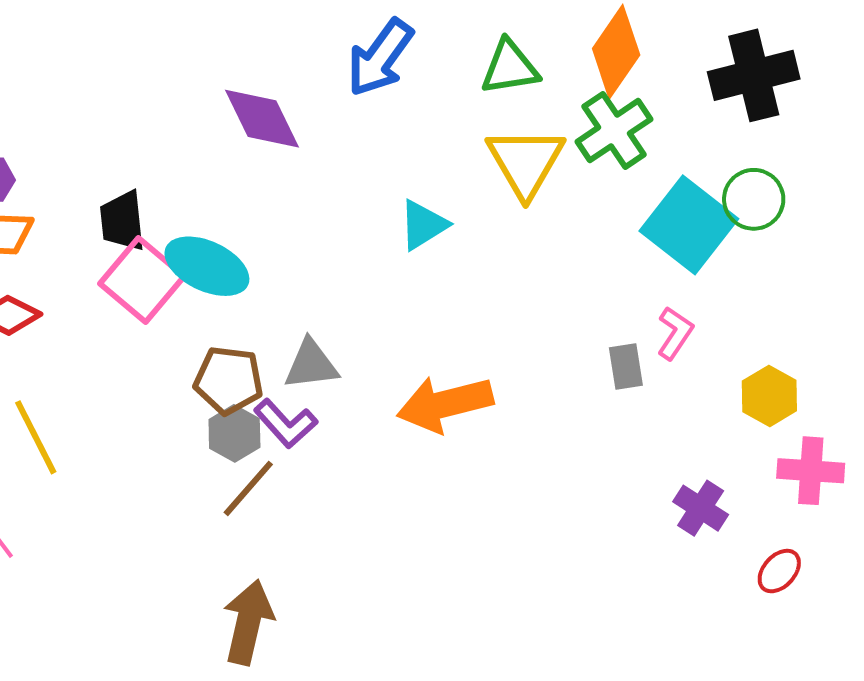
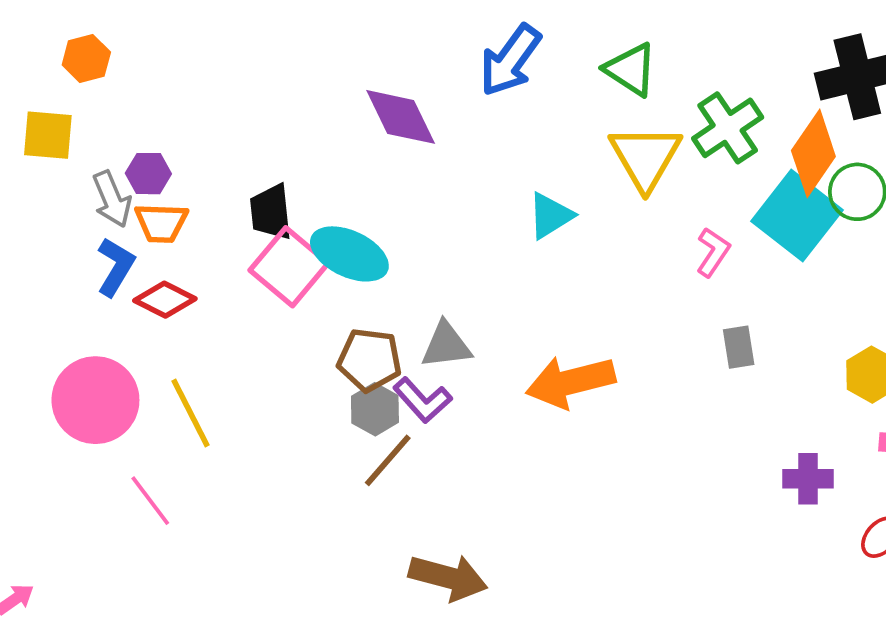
orange diamond: (616, 52) -> (813, 153), moved
green triangle: (510, 68) -> (631, 69), turned 42
pink L-shape: (675, 333) -> (713, 252), moved
purple cross: (701, 508) -> (808, 479), turned -33
brown arrow: (248, 622) -> (448, 577), moved, turned 92

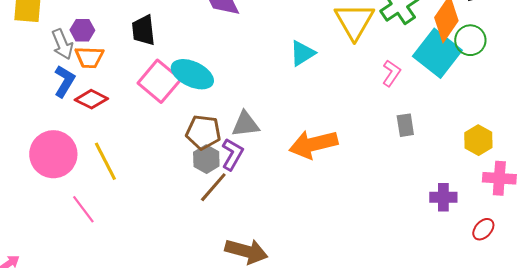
black trapezoid: (271, 212) -> (143, 30), moved
purple L-shape: (422, 400) -> (232, 154), turned -108

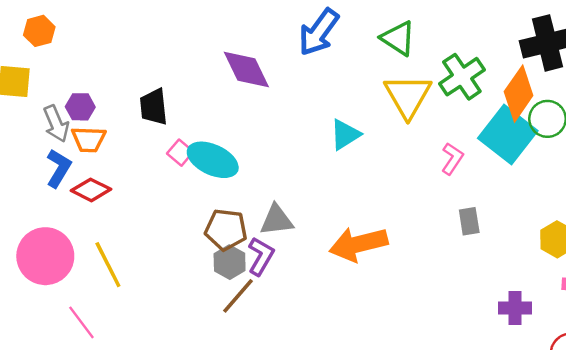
pink square: (159, 81) -> (180, 153), moved, size x0.5

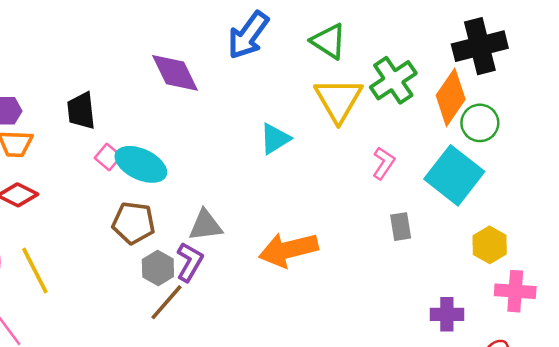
cyan square: (508, 135) -> (454, 175), moved
brown pentagon: (226, 230) -> (134, 223), moved

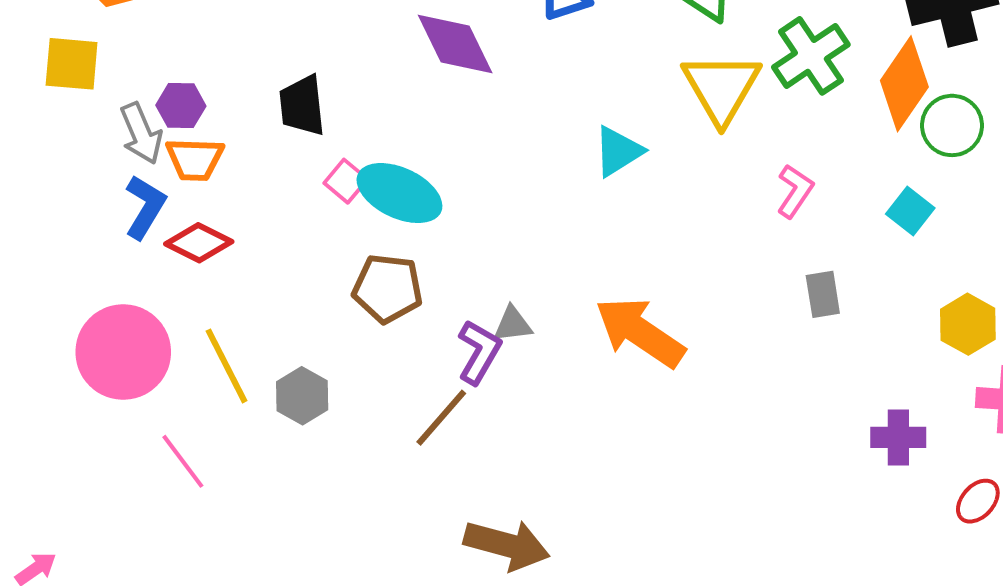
cyan square: (454, 175) -> (910, 211), size x0.5
gray triangle: (206, 225) -> (513, 324), moved, size x0.7
orange arrow: (288, 250) -> (640, 332), turned 48
gray hexagon: (158, 268) -> (302, 396), moved

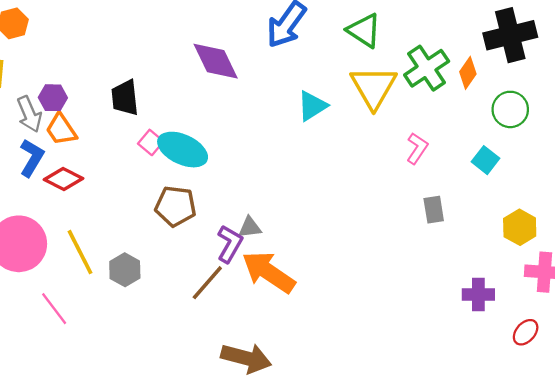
orange diamond: (904, 84) -> (468, 73), moved, size x0.6
cyan triangle: (618, 151) -> (312, 106), moved
orange trapezoid: (195, 159) -> (61, 129), turned 54
orange arrow: (640, 332) -> (269, 272), moved

